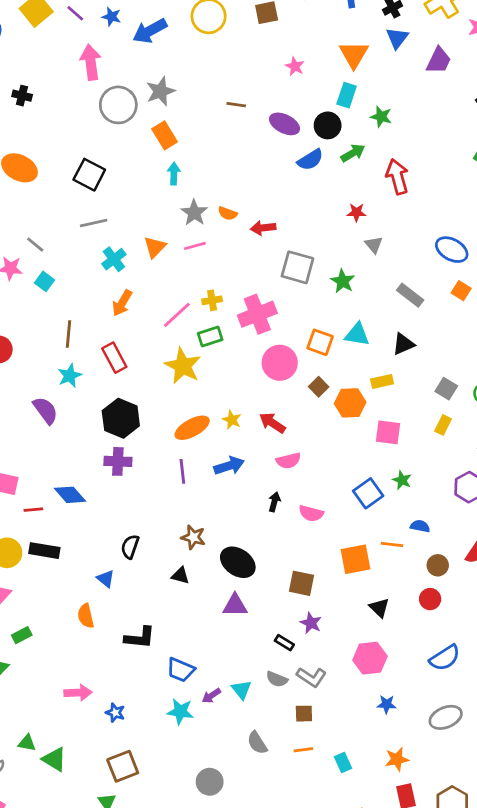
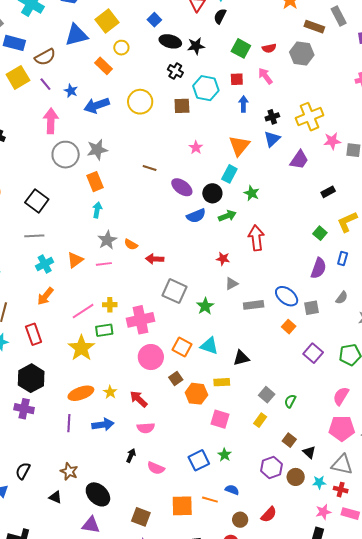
gray triangle: (374, 245) -> (232, 284), turned 32
gray rectangle: (410, 295) -> (254, 305), moved, turned -54

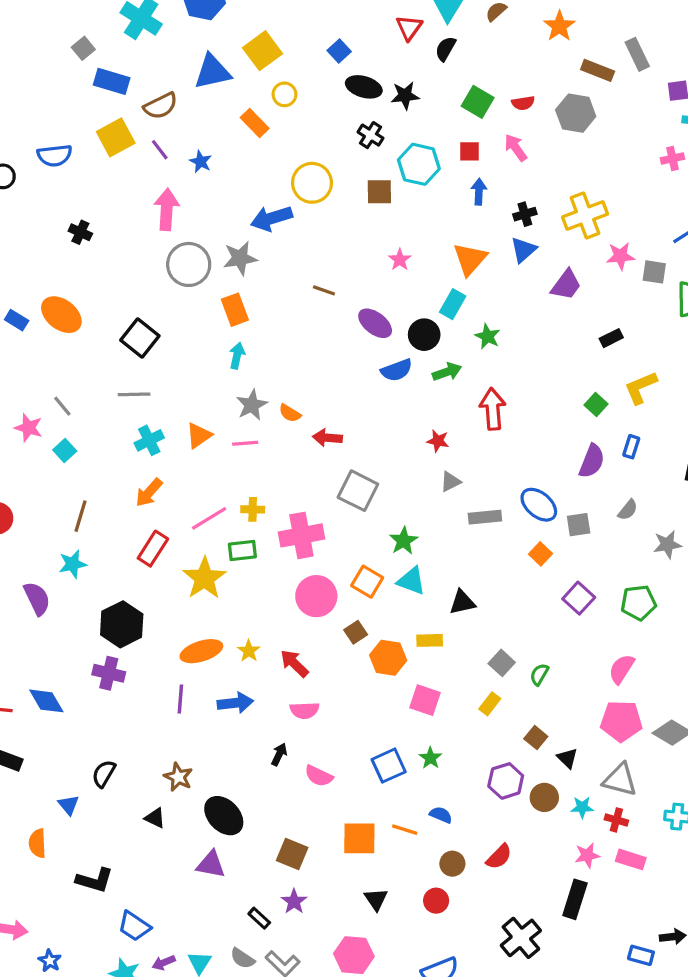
blue arrow: (97, 105) -> (271, 218), moved
green star: (205, 306) -> (404, 541), moved
red rectangle: (34, 334) -> (153, 549), moved, turned 50

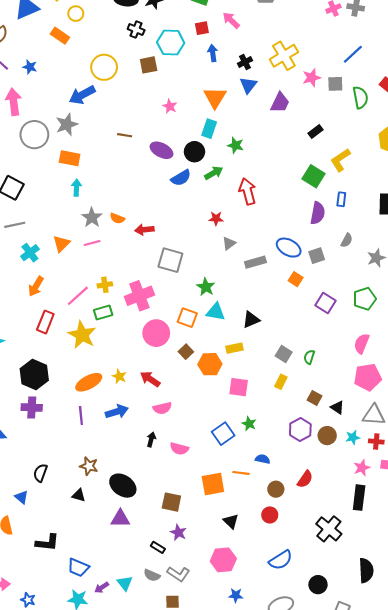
orange rectangle: (235, 310) -> (70, 158), turned -48
green square: (596, 405) -> (314, 176), size x1.5

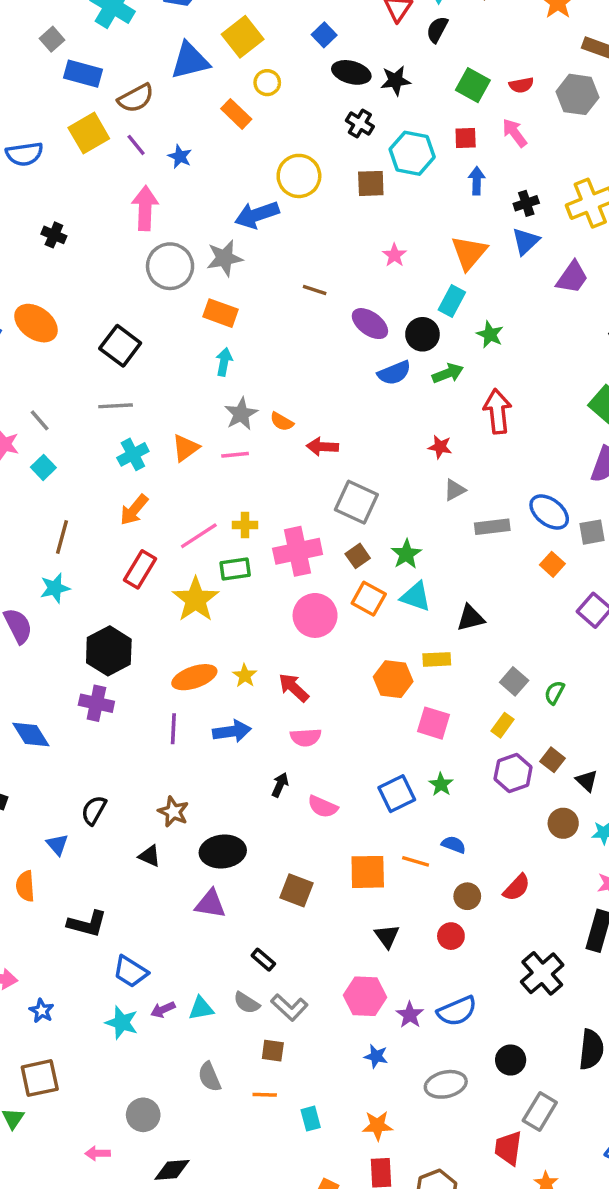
brown square: (186, 352) -> (358, 556), moved
purple hexagon: (300, 430) -> (513, 773), moved
black ellipse: (123, 486) -> (223, 851), turned -50
purple star: (178, 533) -> (410, 1015), moved
cyan triangle: (125, 583) -> (201, 1008), turned 49

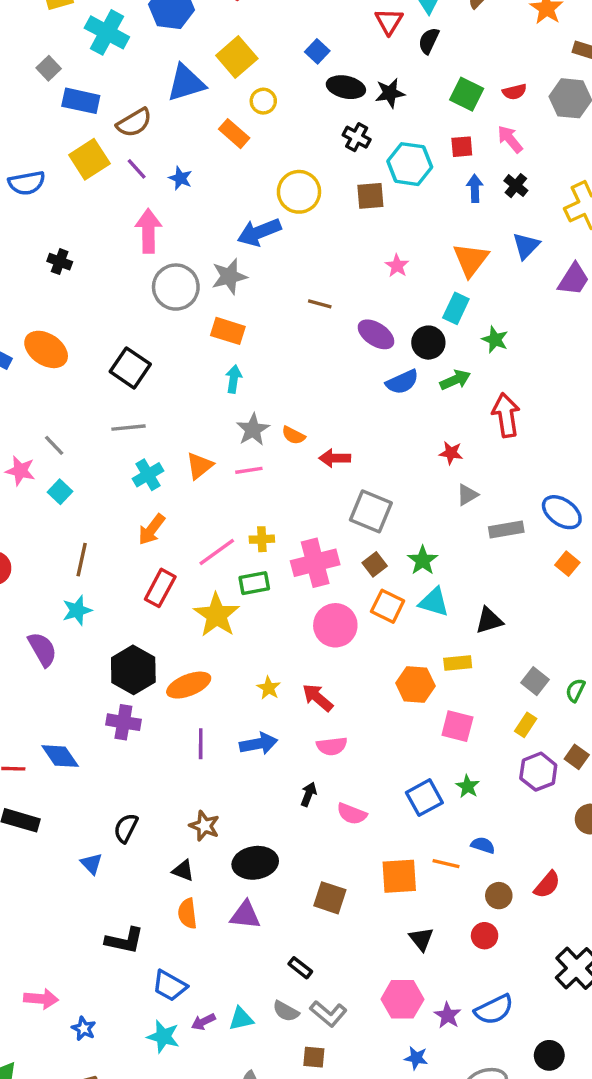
black cross: (526, 203) -> (516, 186), moved, turned -30
orange ellipse: (194, 677) -> (189, 685), moved
orange semicircle: (25, 886) -> (187, 913), moved

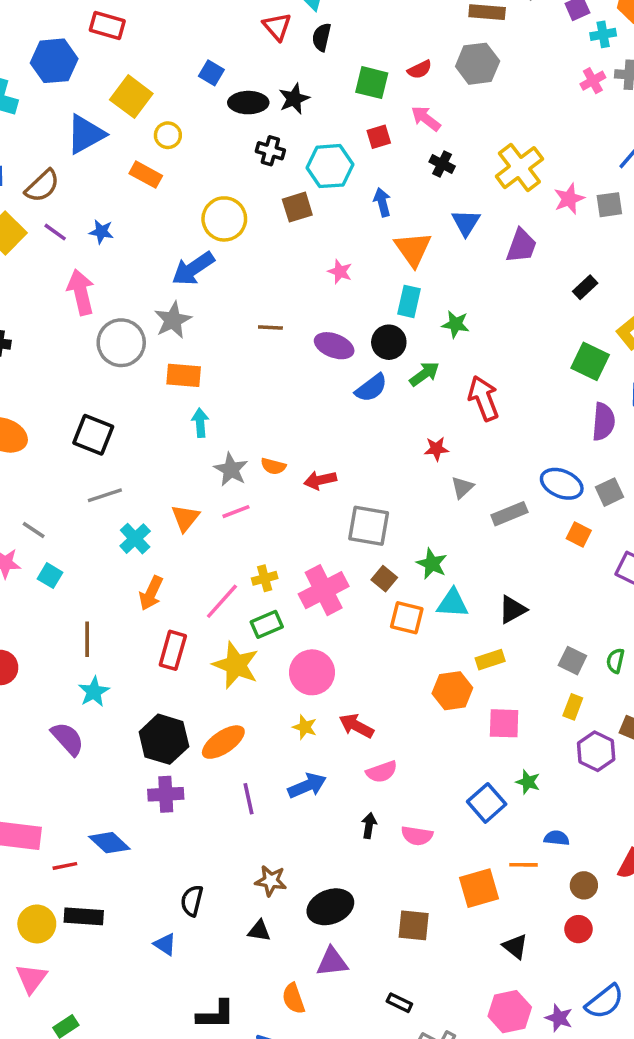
blue arrow: (475, 188) -> (382, 202), moved
pink circle: (335, 625) -> (312, 672), moved
orange semicircle: (187, 913) -> (293, 998), moved

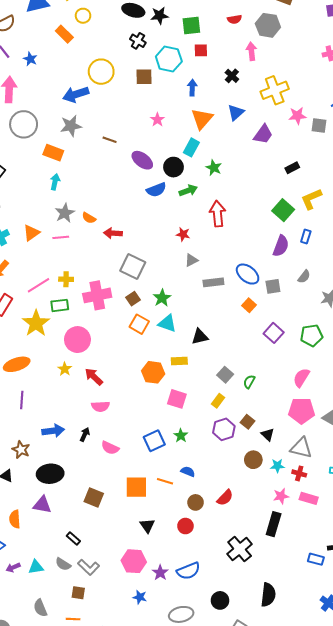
green square: (372, 83) -> (191, 26), moved, turned -36
pink arrow: (426, 118) -> (251, 51), moved, turned 30
gray star: (173, 320) -> (71, 126), moved
blue arrow: (307, 786) -> (53, 431), moved

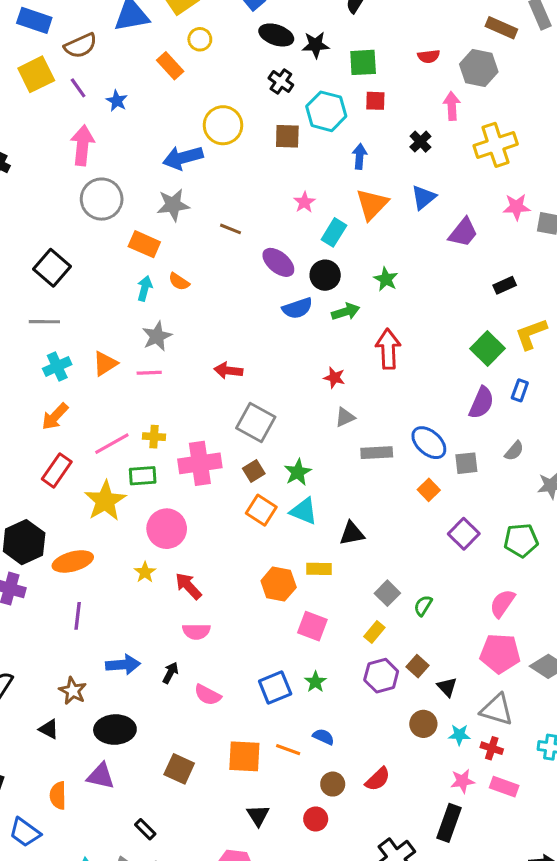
yellow cross: (275, 90) -> (496, 145), moved
cyan rectangle: (191, 147) -> (334, 232), moved
orange semicircle: (89, 218) -> (179, 282), moved

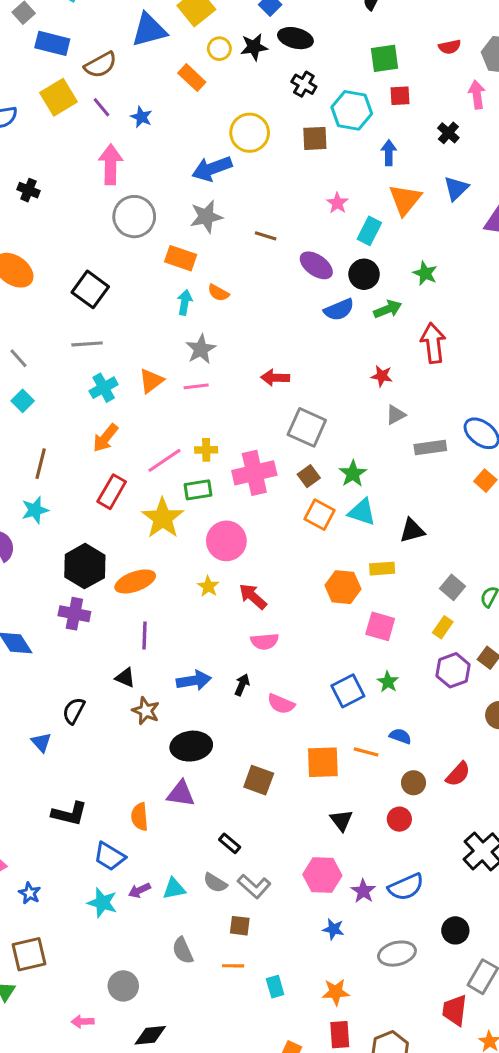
black star: (316, 45) -> (254, 47), moved
black triangle: (49, 729) -> (125, 678), moved

